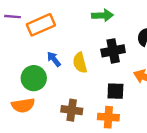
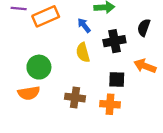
blue arrow: (54, 59) -> (84, 25), moved

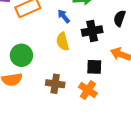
orange cross: (110, 104) -> (88, 90), turned 30

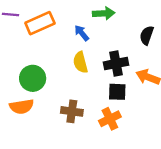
black cross: (92, 31) -> (116, 64), moved
orange cross: (88, 90) -> (110, 119), turned 30

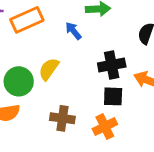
yellow semicircle: (80, 62) -> (49, 69), moved, turned 50

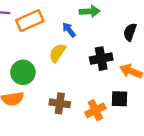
yellow semicircle: (49, 69) -> (57, 53), moved
black square: (113, 96) -> (120, 99), moved

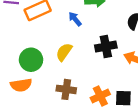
yellow semicircle: (57, 53) -> (64, 52), moved
black square: (120, 99) -> (123, 98), moved

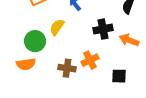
yellow semicircle: (64, 52) -> (57, 27), moved
orange cross: (100, 96) -> (90, 60), moved

